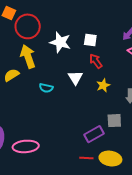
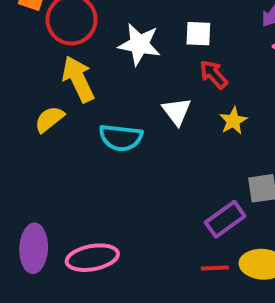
cyan semicircle: (46, 88) -> (121, 138), size x1.5

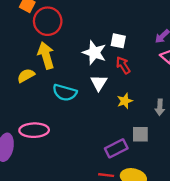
white star: (139, 44) -> (94, 53), moved
yellow star: (233, 121) -> (125, 101), moved
pink ellipse: (92, 258) -> (34, 130), moved

